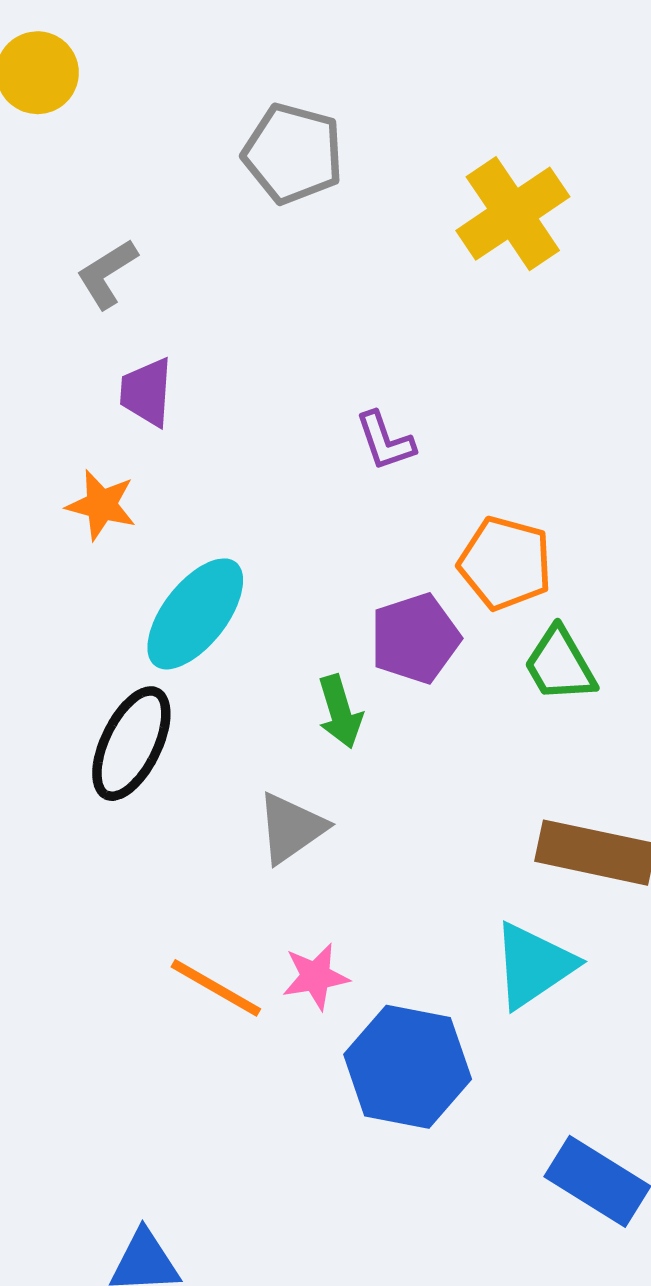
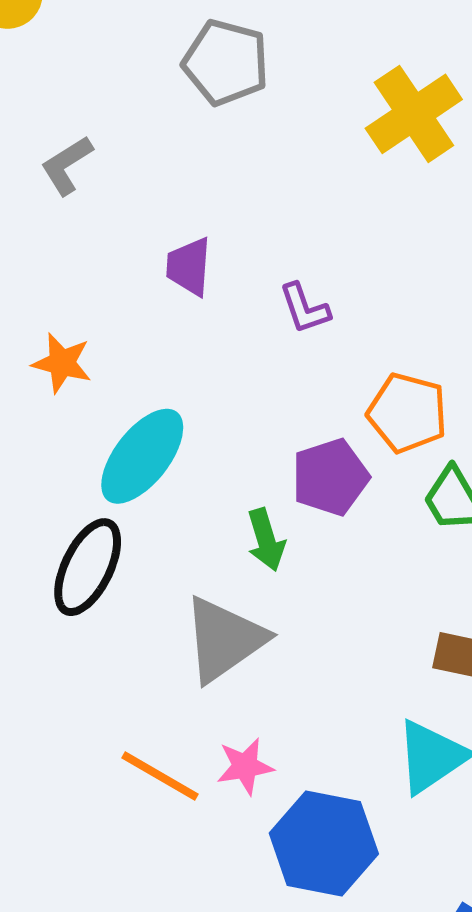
purple trapezoid: (146, 392) -> (189, 267), moved
gray triangle: (291, 828) -> (224, 639), size x1.4

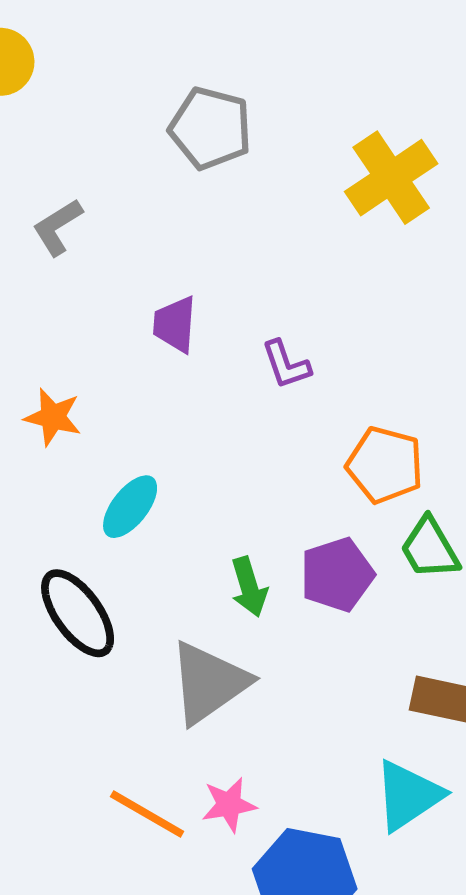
cyan ellipse: (142, 456) -> (130, 507), size x0.7
purple pentagon: (330, 477) -> (337, 575), moved
black ellipse: (88, 567) -> (78, 613), turned -62

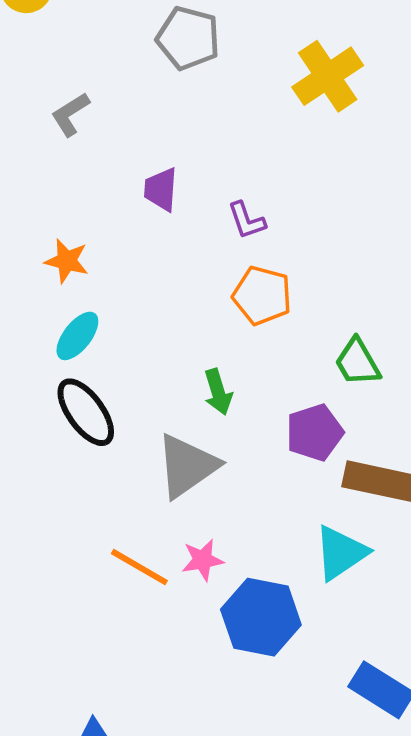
orange pentagon: (385, 465) -> (262, 295), moved
cyan ellipse: (130, 507) -> (77, 336), moved
purple pentagon: (337, 575) -> (315, 432), moved

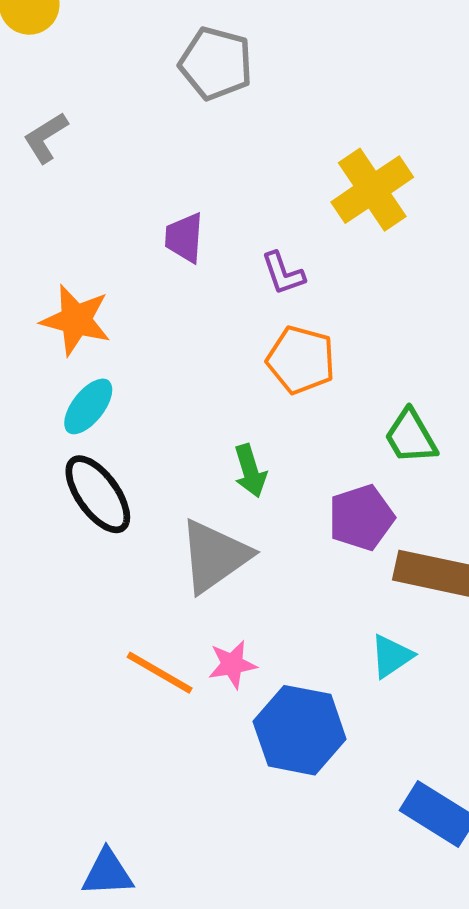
yellow cross: (328, 76) -> (372, 190), moved
gray L-shape: (70, 114) -> (46, 137), moved
orange star: (67, 261) -> (76, 320), size x1.4
cyan triangle: (341, 553) -> (391, 656), size x0.7

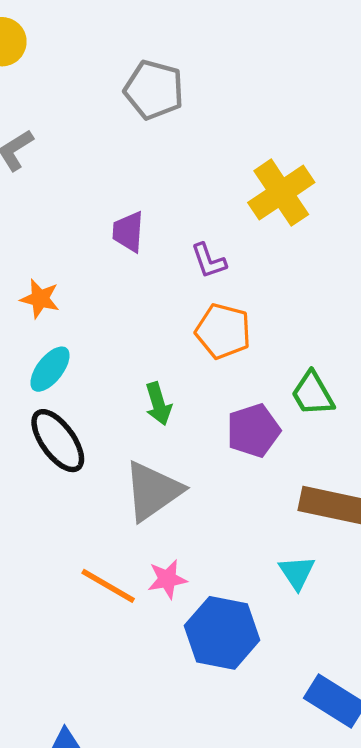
orange star: (76, 320) -> (40, 299), size x0.7
green arrow: (250, 471) -> (158, 404), moved
purple pentagon: (361, 518) -> (253, 431), moved
cyan triangle: (391, 656) -> (297, 572), turned -30

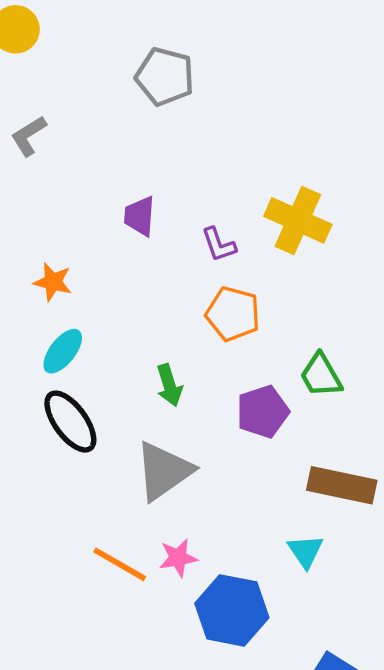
yellow cross: (281, 193) -> (298, 220), moved, turned -32

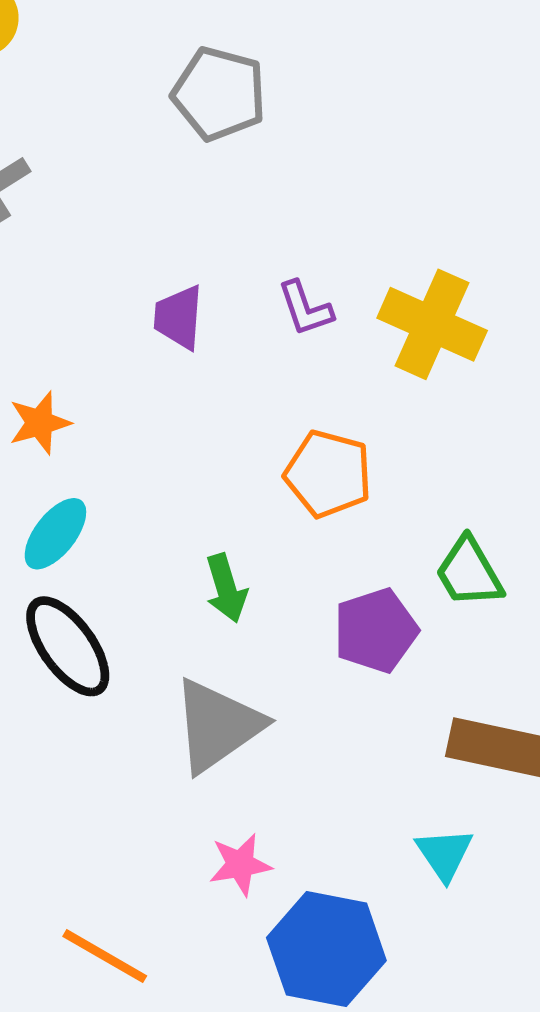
purple L-shape: (219, 245) -> (305, 308), moved
orange star: (53, 282) -> (40, 423), turned -30
orange line: (120, 564) -> (105, 956), moved

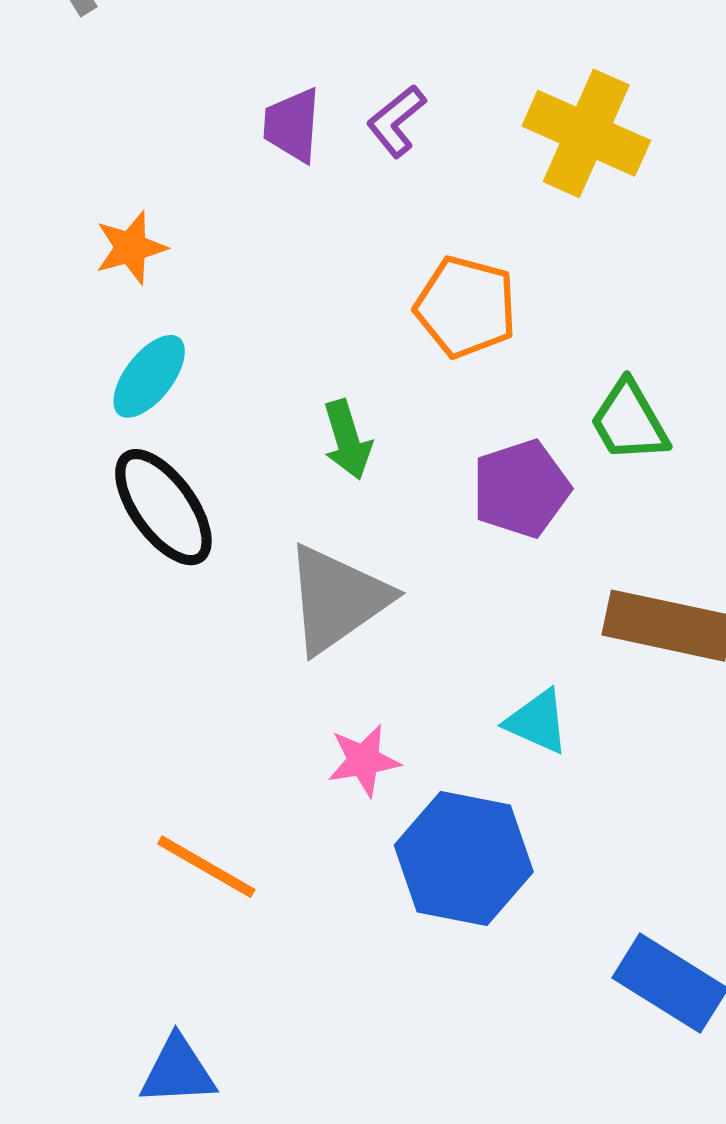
purple L-shape: (305, 308) -> (396, 121), moved, turned 70
cyan triangle: (444, 854) -> (537, 722), moved, turned -32

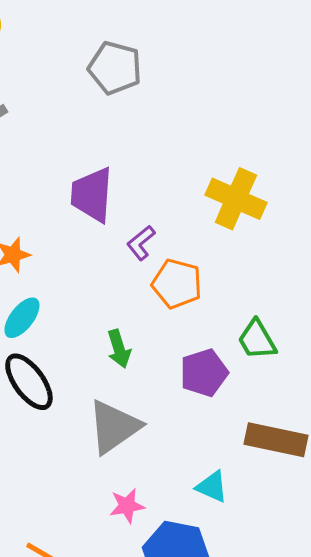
purple L-shape: (396, 121) -> (141, 243), moved
purple trapezoid: (292, 125) -> (92, 195), size x1.5

